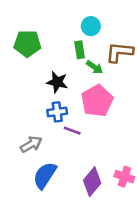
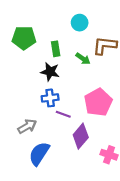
green rectangle: (80, 50) -> (56, 49), moved
pink pentagon: (97, 101) -> (98, 102), moved
purple diamond: (92, 182) -> (81, 136), moved

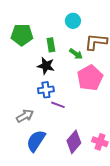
pink pentagon: (98, 102) -> (90, 78), moved
purple diamond: (81, 136) -> (74, 142), moved

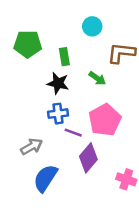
green arrow: (76, 54) -> (97, 78), moved
pink pentagon: (90, 78) -> (105, 120), moved
purple diamond: (74, 142) -> (88, 158), moved

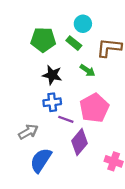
green pentagon: (28, 44) -> (43, 40), moved
green rectangle: (64, 57) -> (74, 43), moved, turned -42

